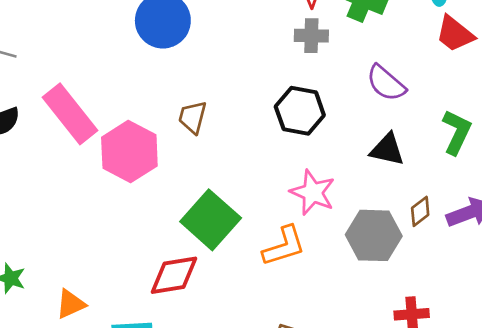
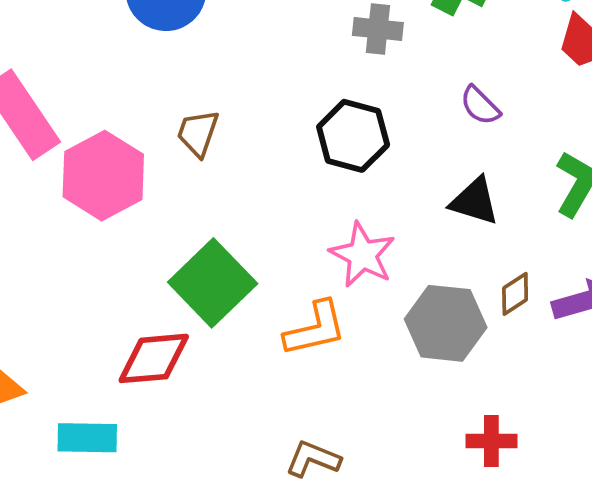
purple semicircle: (386, 83) -> (480, 105), size x0.7

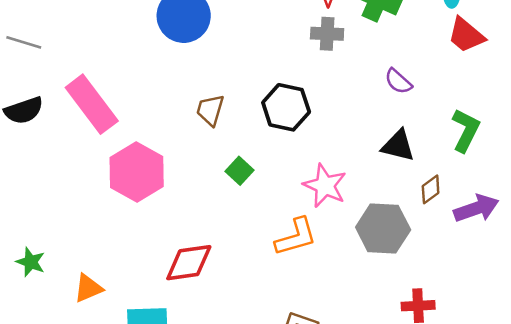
black hexagon: (353, 136) -> (286, 107), moved
pink hexagon: (103, 176) -> (137, 172), moved
green square: (213, 283) -> (239, 171), moved, size x0.5
brown diamond: (515, 294) -> (431, 189), moved

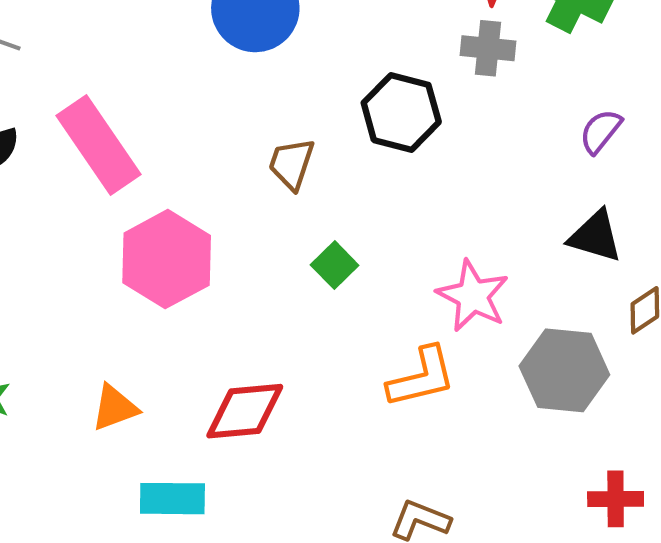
purple semicircle: (398, 81) -> (601, 131), turned 84
black hexagon: (286, 107) -> (401, 112), moved
orange triangle: (88, 288) -> (115, 408), moved

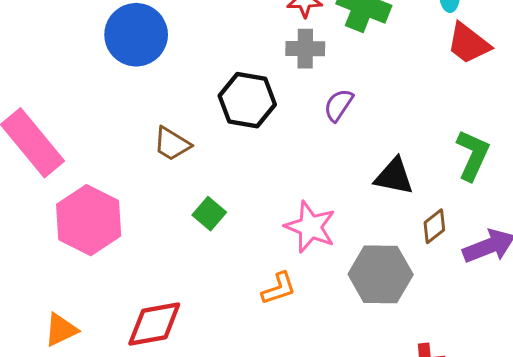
purple semicircle: (601, 131) -> (339, 105), moved
brown trapezoid: (291, 164) -> (172, 144), turned -72
orange L-shape: (422, 377) -> (279, 288), size x0.7

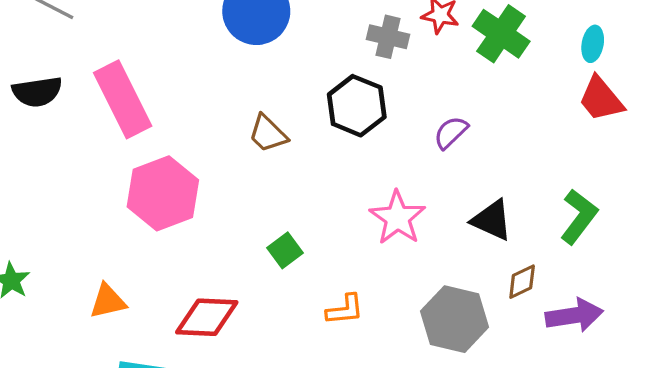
gray cross: (305, 49) -> (388, 37), moved
green square: (209, 214) -> (285, 250), moved
pink star: (310, 227) -> (398, 218), moved

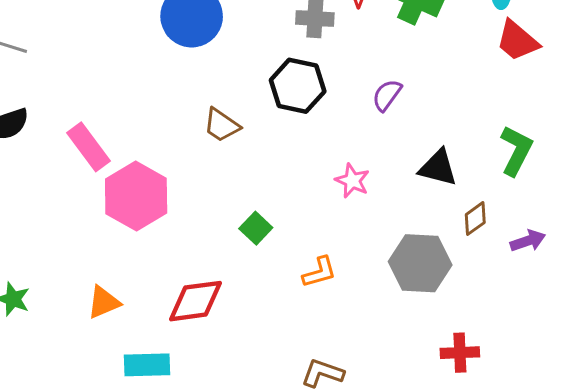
pink rectangle: (123, 99) -> (89, 147), moved, size x0.7
pink star: (398, 218) -> (352, 181), size x0.7
purple arrow: (574, 315) -> (528, 241), size x0.7

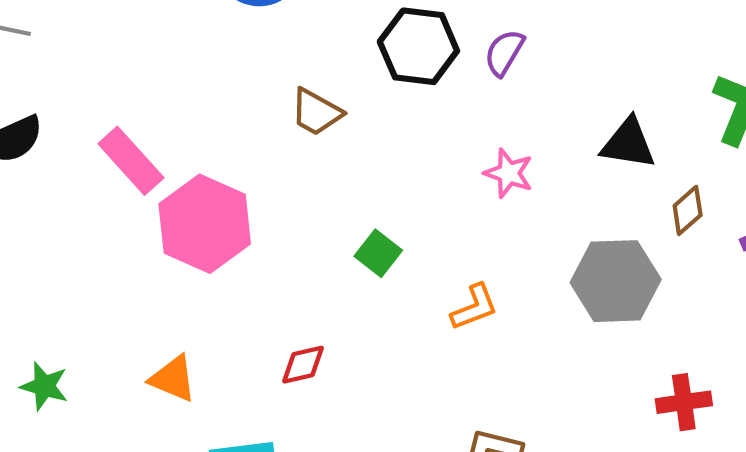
purple semicircle: (387, 95) -> (504, 53), moved
red diamond: (196, 301) -> (303, 365), size x0.6
orange triangle: (104, 302) -> (173, 379), turned 51

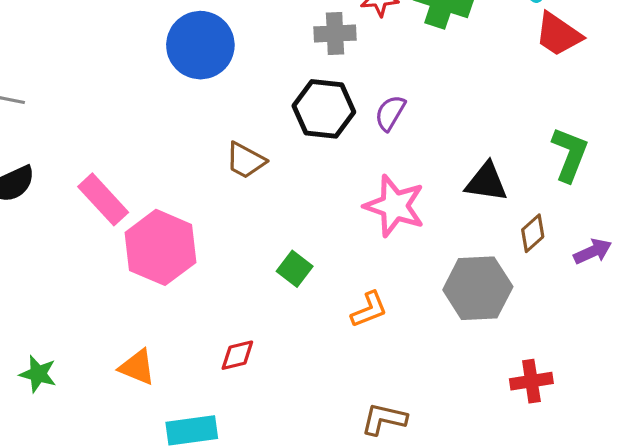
pink star: (509, 173) -> (394, 206), size x1.6

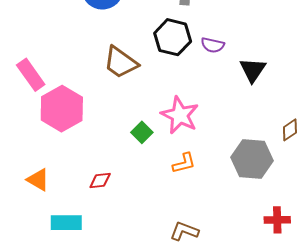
purple semicircle: (390, 113) -> (213, 45), turned -115
brown trapezoid: (246, 160) -> (121, 62), size x1.4
black triangle: (486, 182) -> (253, 70), moved, turned 48
pink star: (394, 206) -> (180, 115), moved

